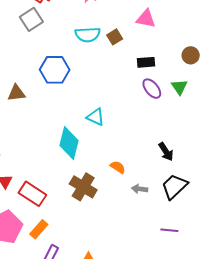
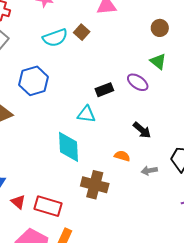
black rectangle: (146, 62) -> (104, 90), moved
purple ellipse: (152, 89) -> (138, 82), moved
black arrow: (166, 152) -> (142, 130), moved

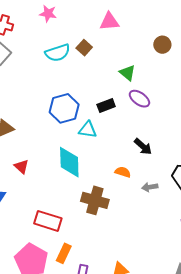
green triangle: (158, 61) -> (127, 73), moved
blue hexagon: (34, 81) -> (64, 108), moved
red triangle: (18, 202) -> (21, 167), moved

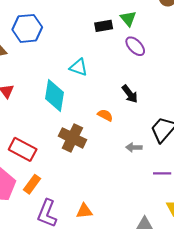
black rectangle: (106, 106) -> (104, 26), moved
blue hexagon: (64, 108) -> (27, 28), moved
gray arrow: (150, 187) -> (134, 147), moved

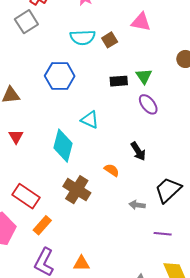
blue hexagon: (27, 28) -> (60, 76), moved
orange rectangle: (32, 184) -> (42, 225), moved

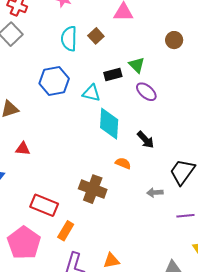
cyan semicircle: (83, 37) -> (69, 39), turned 105
cyan triangle: (90, 120) -> (91, 93), moved
red triangle: (16, 137) -> (23, 149), turned -42
cyan diamond: (63, 146) -> (109, 124), moved

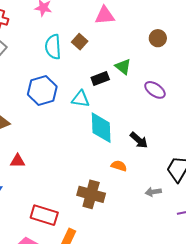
purple ellipse: (146, 92) -> (155, 90), moved

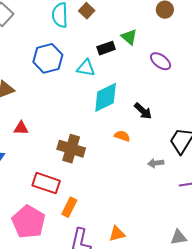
cyan diamond: (101, 128) -> (106, 97), turned 64
brown cross: (91, 194) -> (71, 149), moved

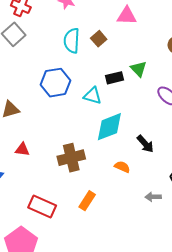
brown cross: (71, 149) -> (71, 158), moved, turned -36
orange rectangle: (69, 207) -> (87, 201), moved

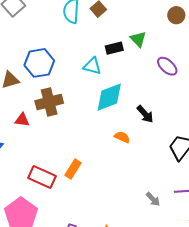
blue hexagon: (56, 83) -> (39, 63), moved
brown cross: (71, 158) -> (49, 102), moved
gray arrow: (153, 197) -> (153, 199), moved, turned -133
orange rectangle: (87, 201) -> (73, 169), moved

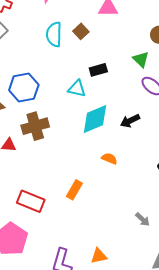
green triangle: (138, 39) -> (141, 59), moved
black arrow: (145, 114) -> (130, 121), moved, turned 108
orange rectangle: (73, 169) -> (74, 190), moved

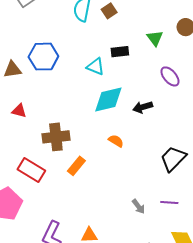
green triangle: (141, 59) -> (155, 38), moved
brown cross: (35, 126) -> (56, 137), moved

